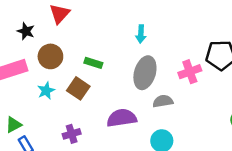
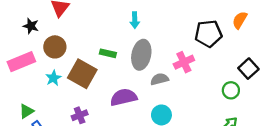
green rectangle: (93, 63) -> (108, 53), moved
pink cross: (190, 72) -> (184, 62), moved
brown square: (78, 88) -> (82, 74), size x1.4

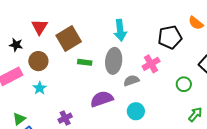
cyan arrow: (135, 20) -> (120, 30), moved, size x1.5
orange semicircle: (240, 20) -> (196, 23), turned -77
brown square: (82, 74) -> (69, 39), moved, turned 35
green circle: (231, 90) -> (184, 84), moved

